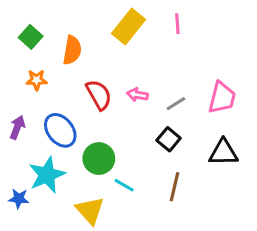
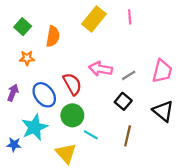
red semicircle: (99, 95) -> (72, 84), moved
pink arrow: (137, 95) -> (100, 69), size x1.5
black triangle: (223, 153) -> (163, 111), turned 40

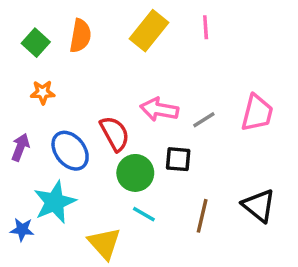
orange semicircle: (53, 36) -> (80, 36), moved
black square: (123, 101) -> (178, 159), moved, turned -35
black triangle: (163, 111) -> (259, 206), moved
green circle: (72, 115) -> (135, 173), moved

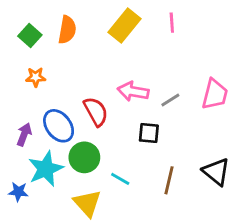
purple arrow: (20, 147) -> (24, 134), moved
green circle: (135, 173) -> (84, 157), moved

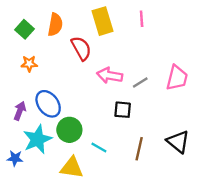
yellow rectangle: (124, 25) -> (102, 21), turned -56
red semicircle: (96, 112) -> (81, 48), moved
yellow triangle: (87, 203) -> (72, 168), turned -40

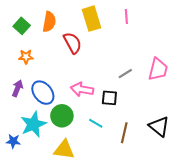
pink arrow: (110, 75) -> (82, 89), moved
purple arrow: (20, 111) -> (17, 88), moved
cyan line: (99, 148) -> (96, 123), moved

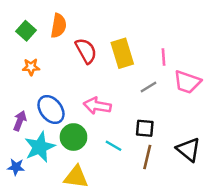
pink line: (126, 16) -> (164, 57), moved
yellow rectangle: (92, 19) -> (122, 53), moved
pink trapezoid: (158, 69) -> (187, 82), turned 95
purple arrow: (17, 88) -> (20, 121), moved
black square: (109, 98) -> (145, 128), moved

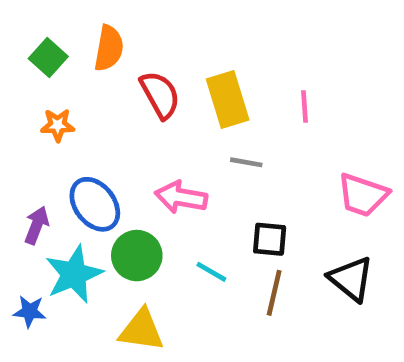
pink trapezoid: (187, 82) -> (363, 195), moved
gray line: (149, 87) -> (246, 162), moved, turned 42

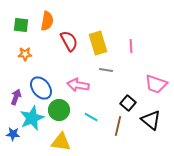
green square: (48, 58) -> (21, 25), turned -35
black square: (270, 239) -> (128, 103), moved, turned 35

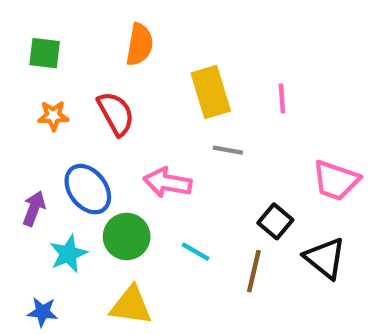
orange semicircle: (47, 21) -> (140, 45), moved
red semicircle: (69, 41) -> (116, 114), moved
cyan star: (32, 118) -> (68, 254), size x0.7
blue star: (13, 134) -> (42, 312), moved

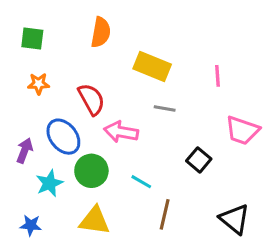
yellow rectangle: (211, 92) -> (152, 67), turned -51
pink line: (282, 98) -> (217, 76), moved
red semicircle: (116, 114) -> (91, 99), moved
black triangle: (325, 258) -> (235, 219), moved
brown line: (254, 271) -> (165, 214), moved

